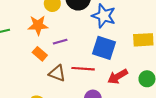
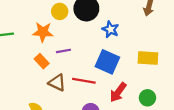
blue star: (104, 16) -> (110, 29), size x0.7
red arrow: (118, 76) -> (118, 92), turned -30

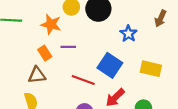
blue star: (110, 29) -> (128, 34), moved
brown triangle: (57, 83) -> (37, 75), moved, turned -42

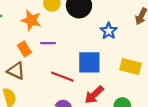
blue square: (110, 65) -> (89, 62), turned -35
brown triangle: (37, 75) -> (16, 71), turned 30

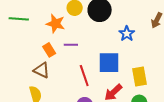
yellow rectangle: (130, 66) -> (140, 77), moved, turned 66
red line: (62, 77) -> (84, 76), turned 50

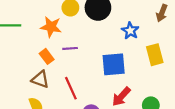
red line: (84, 76) -> (71, 88), moved
yellow rectangle: (140, 77) -> (155, 55), moved

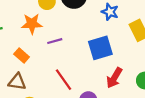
orange rectangle: (47, 56) -> (22, 55), moved
brown triangle: (40, 79) -> (17, 82), moved

